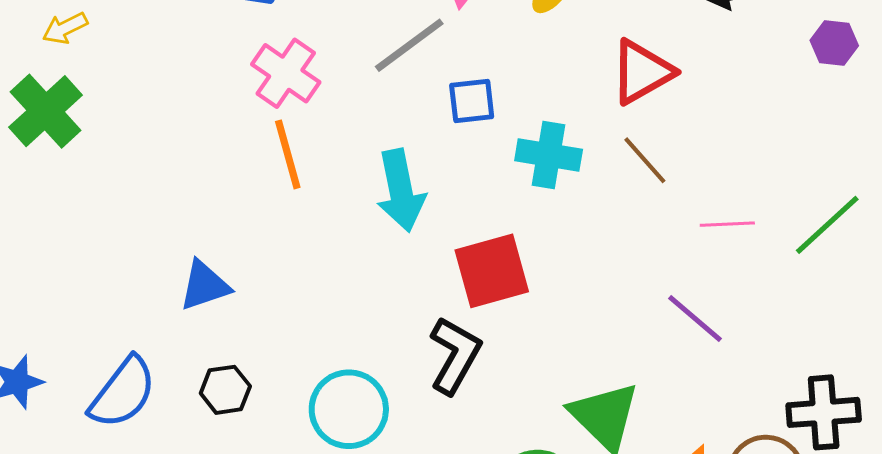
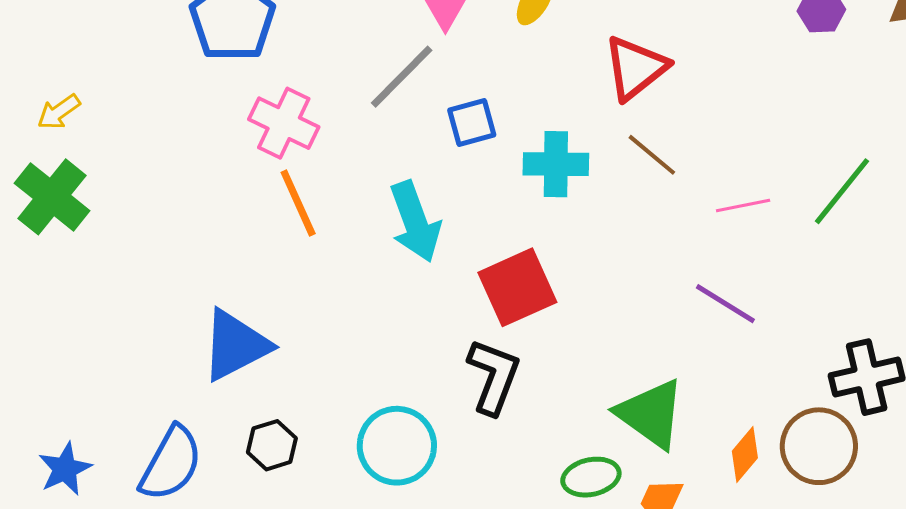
blue triangle: (204, 286) -> (236, 345), size x1.4

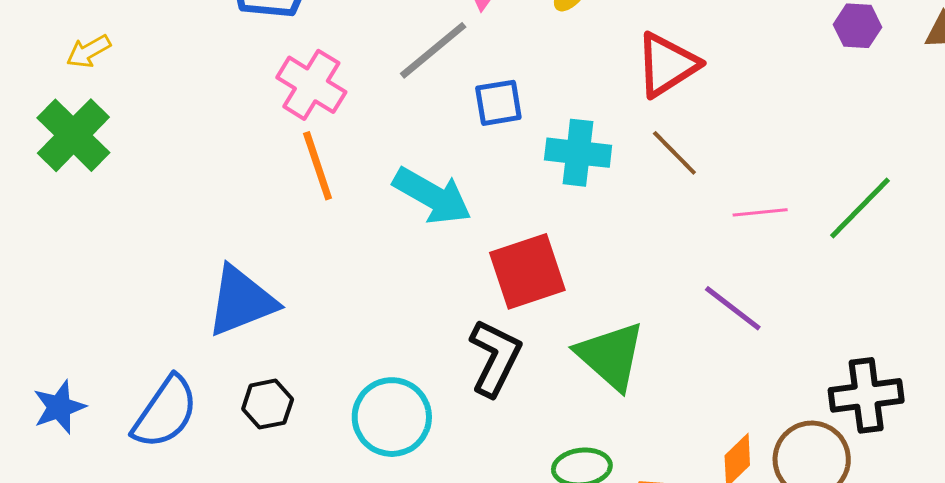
cyan arrow: (415, 222) -> (432, 196), turned -46
green triangle: (651, 414) -> (611, 356), moved

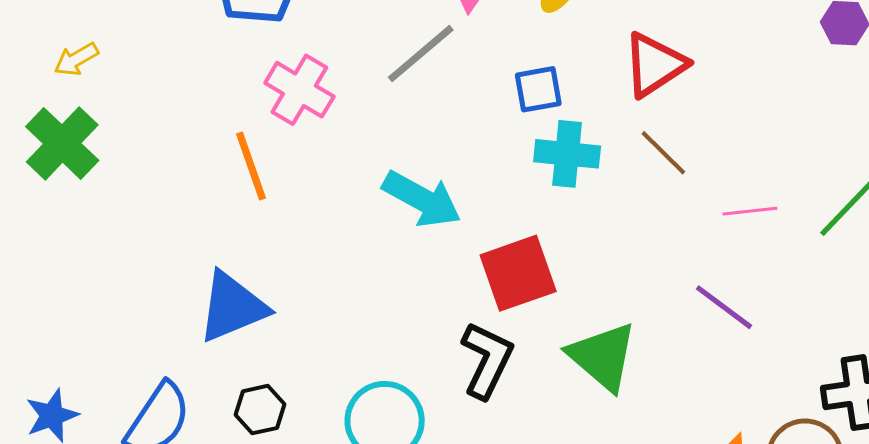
blue square: (498, 103) -> (538, 89), moved
orange line: (318, 166) -> (251, 166), moved

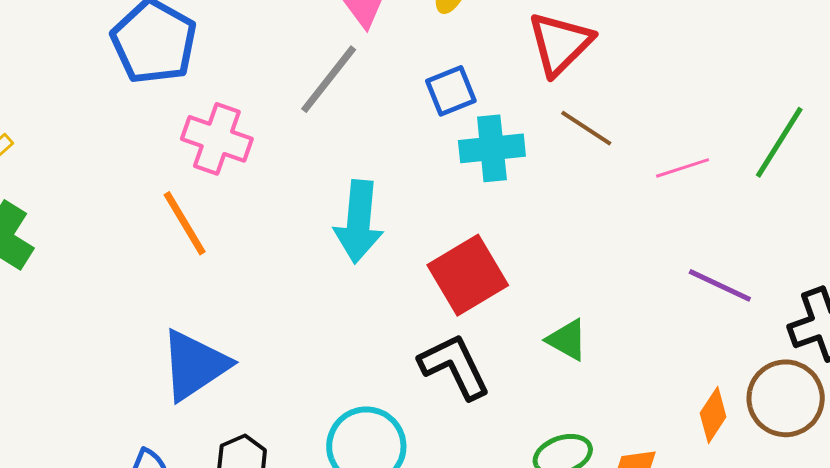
cyan arrow: (422, 199) -> (359, 222), turned 78
purple line: (724, 307) -> (720, 285), moved
green triangle: (603, 356) -> (567, 340), size x0.6
black L-shape: (487, 360) -> (454, 366), turned -40

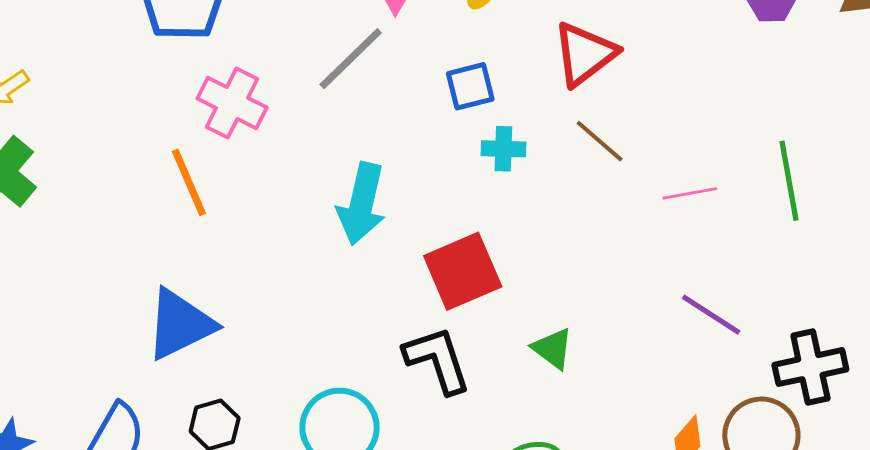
green line: (779, 142) -> (789, 181), turned -50
cyan cross: (492, 148) -> (503, 149), size x0.7

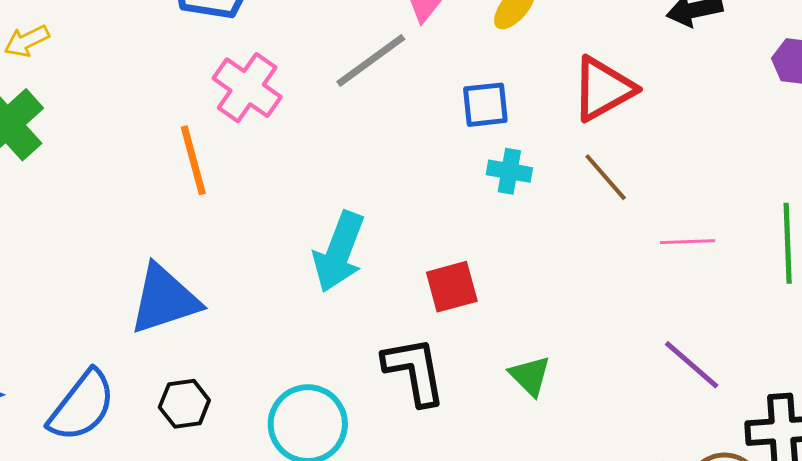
cyan arrow: (362, 204) -> (339, 252), moved
red square: (463, 271) -> (452, 287), size x0.7

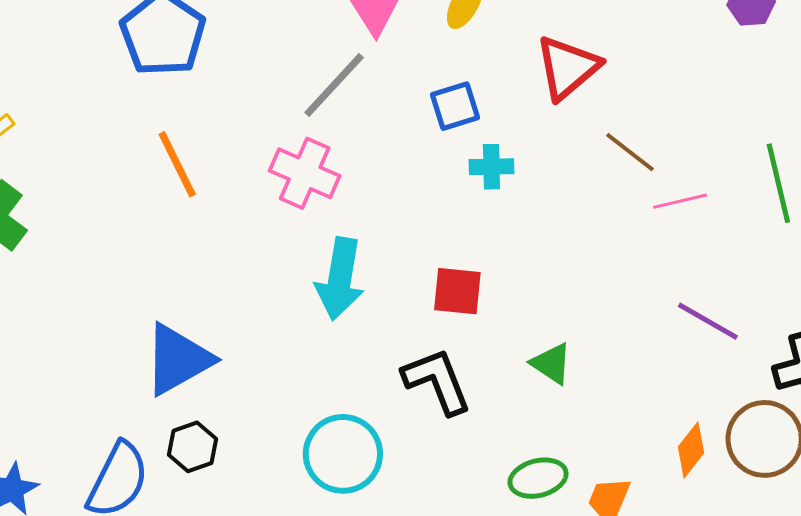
pink cross: (247, 88) -> (305, 173), moved
orange line: (193, 160) -> (177, 164), moved
brown line: (606, 177) -> (630, 152), moved
red square: (452, 287) -> (457, 291), turned 32
black hexagon: (184, 404) -> (192, 447), moved

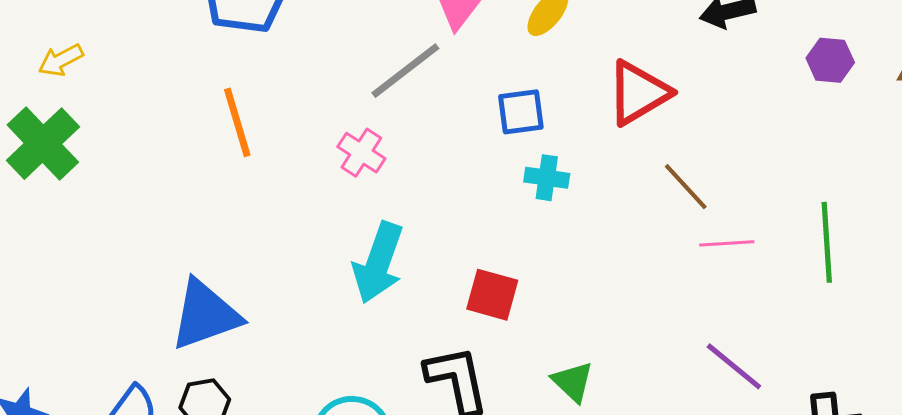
pink cross: (305, 173) -> (361, 153), size x0.7

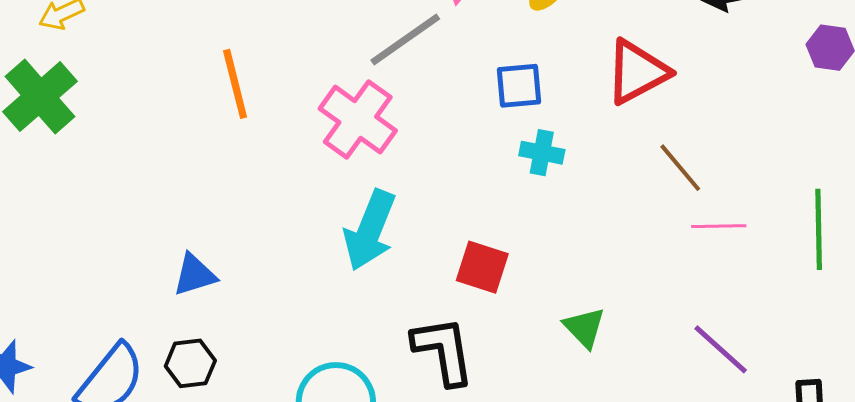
pink cross: (361, 153) -> (358, 120), size x1.6
blue triangle: (205, 315) -> (195, 275), size x0.6
green triangle: (573, 382) -> (584, 328), moved

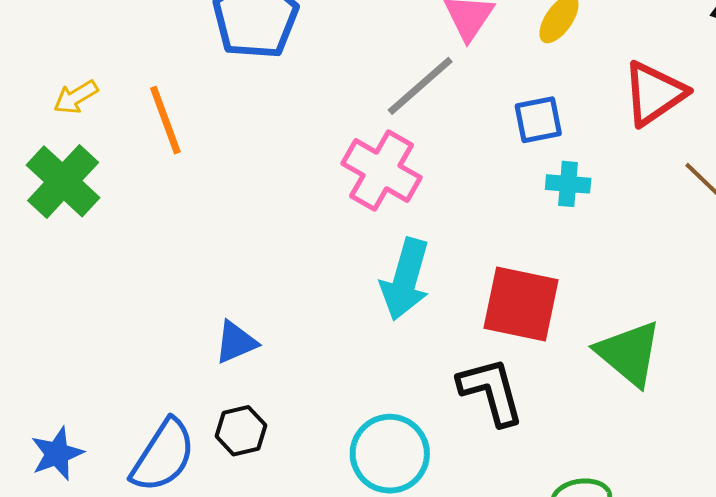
orange line: (235, 84) -> (165, 120), moved
red square: (482, 267) -> (521, 304), size x1.5
green triangle: (584, 328) -> (629, 353), size x1.6

